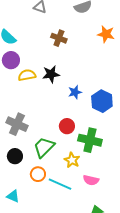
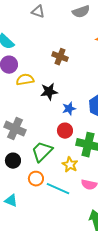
brown cross: (59, 38) -> (60, 57), moved
black star: (51, 74) -> (49, 92), moved
blue star: (75, 92) -> (69, 109), moved

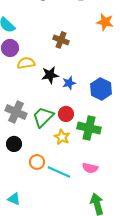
blue star: (69, 109) -> (69, 83), moved
green trapezoid: (42, 152) -> (43, 117), moved
yellow star: (70, 165) -> (62, 137), moved
cyan triangle: (11, 201) -> (14, 199), moved

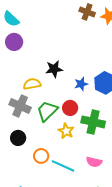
brown cross: (61, 40) -> (87, 12), moved
yellow semicircle: (26, 63) -> (32, 84), moved
blue star: (69, 83) -> (81, 84), moved

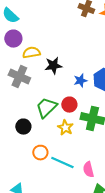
yellow semicircle: (32, 84) -> (31, 53), moved
gray cross: (20, 106) -> (19, 77), moved
black circle: (18, 138) -> (23, 127), moved
pink semicircle: (94, 162) -> (88, 170), moved, turned 63

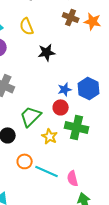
yellow semicircle: (31, 53) -> (27, 26), moved, turned -102
black star: (53, 66) -> (47, 52), moved
red circle: (69, 105) -> (61, 107), moved

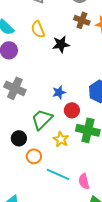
black star: (47, 52) -> (61, 44), moved
blue star: (65, 89) -> (59, 92), moved
orange circle: (25, 161) -> (34, 156), moved

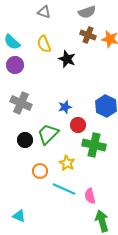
black star: (61, 44) -> (67, 59), turned 30
black circle: (19, 138) -> (25, 140), moved
yellow star: (61, 139) -> (67, 163), moved

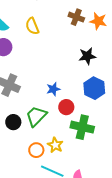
black star: (67, 59) -> (87, 56), moved, turned -30
orange circle: (40, 171) -> (36, 150), moved

